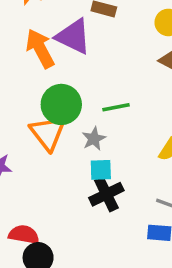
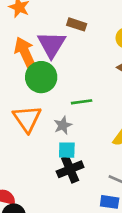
purple triangle: (73, 37) -> (51, 45), turned 32
green circle: (61, 104) -> (41, 77), moved

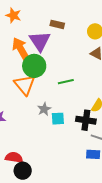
orange triangle: (27, 119) -> (25, 85), moved
gray star: (63, 125) -> (44, 109), moved
black cross: (70, 169) -> (86, 120), moved, turned 36

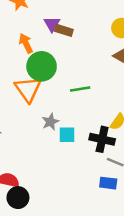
brown rectangle: (57, 24) -> (64, 30), moved
purple triangle: (40, 41) -> (52, 24), moved, size x0.6
orange arrow: (21, 49) -> (26, 43), size x0.7

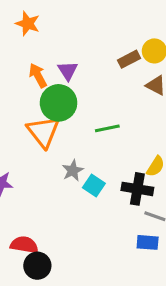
purple triangle: (52, 24) -> (68, 71), moved
brown rectangle: (64, 30) -> (129, 59), moved, turned -42
cyan square: (67, 135) -> (94, 186), turned 36

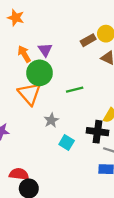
cyan square: (94, 186) -> (67, 142), moved

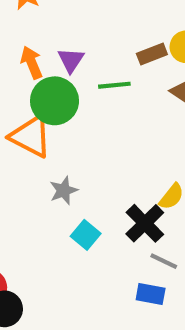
green line: (75, 90) -> (114, 85), moved
orange triangle: (29, 94) -> (31, 136), turned -30
black cross: (97, 132) -> (145, 223), turned 30

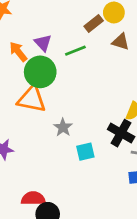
cyan square: (86, 235) -> (85, 152), turned -36

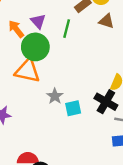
green line: (75, 51) -> (67, 29), turned -54
cyan square: (85, 152) -> (73, 108), moved

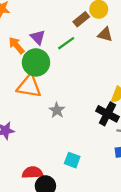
green line: (67, 29) -> (66, 43), turned 42
cyan square: (73, 108) -> (72, 160), moved, turned 35

